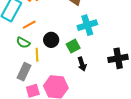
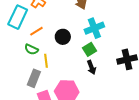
black circle: (51, 40) -> (63, 37), moved
green square: (73, 46) -> (89, 49), moved

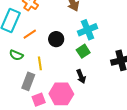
green semicircle: (31, 49) -> (16, 55), moved
black arrow: (91, 67) -> (81, 76), moved

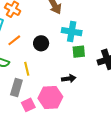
cyan cross: (88, 30) -> (72, 32), turned 36
green square: (83, 51) -> (79, 52), moved, turned 32
black arrow: (81, 76) -> (69, 79), turned -72

